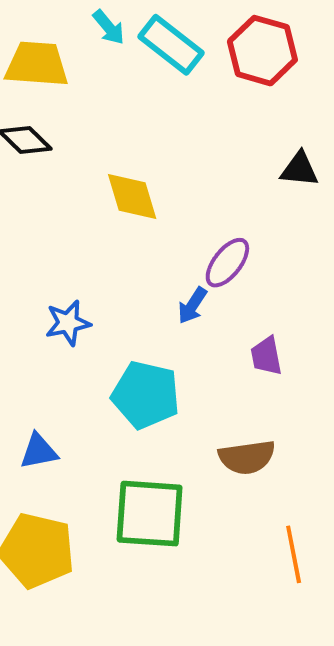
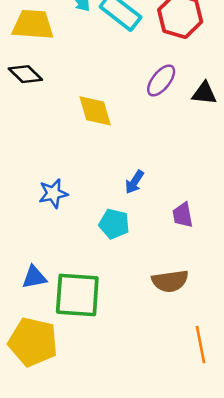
purple ellipse: (227, 263) -> (161, 80), moved
cyan pentagon: (146, 395) -> (114, 224), moved, size x0.7
green square: (150, 514) -> (77, 295), moved

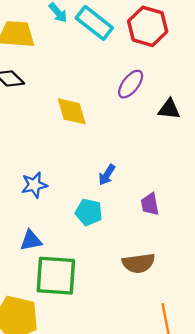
black triangle: (204, 93) -> (169, 109), moved
blue triangle: (34, 277) -> (31, 241), moved

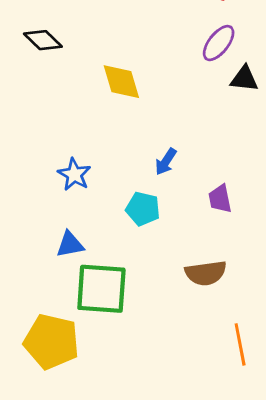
purple ellipse: (131, 84) -> (219, 43), moved
blue star: (34, 185) -> (74, 174), turned -30

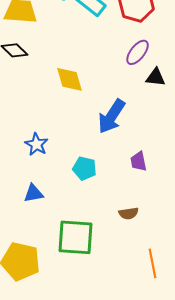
blue arrow: (166, 162) -> (112, 116), moved, size x1.8
brown semicircle: (206, 273) -> (129, 213), size x0.7
green square: (101, 289) -> (76, 237), moved

